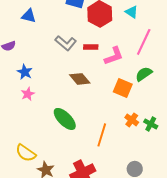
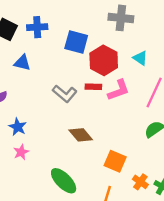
red rectangle: (91, 47) -> (93, 87), moved
pink L-shape: (114, 56) -> (119, 90), moved
orange square: (123, 88) -> (115, 161), moved

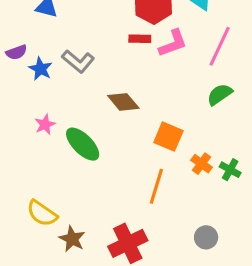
gray L-shape: (65, 94) -> (78, 61), moved
blue star: (18, 127) -> (41, 69), moved
green ellipse: (64, 181) -> (83, 144), moved

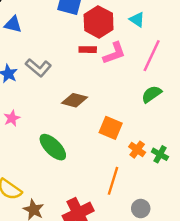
brown diamond: (123, 102) -> (74, 100), turned -35
green ellipse: (83, 144) -> (53, 147), moved
orange line: (156, 186) -> (113, 181), moved

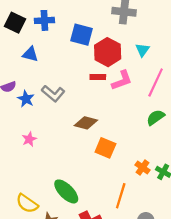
cyan triangle: (137, 20) -> (142, 50), turned 32
orange square: (111, 128) -> (105, 148), moved
green ellipse: (53, 147) -> (66, 191), moved

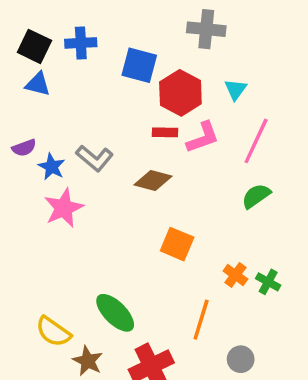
blue triangle: (30, 54) -> (38, 84), moved
brown diamond: (86, 123) -> (153, 180), moved
pink star: (29, 139) -> (64, 208), moved, size x1.6

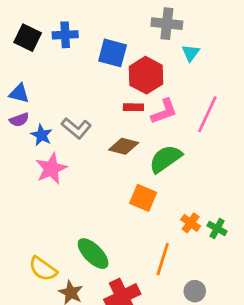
blue triangle: (38, 84) -> (19, 93), moved
cyan triangle: (235, 89) -> (191, 53), moved
green semicircle: (256, 196) -> (165, 159), moved, size x1.4

